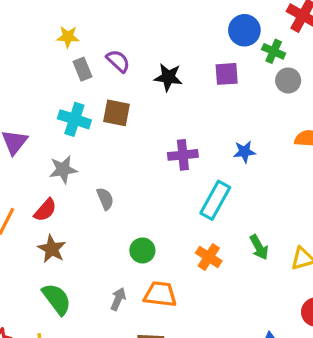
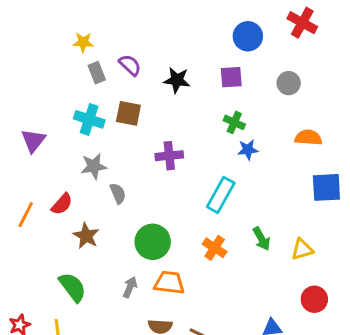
green cross: (274, 51) -> (234, 122), moved
purple cross: (183, 155) -> (169, 156), moved
gray star: (63, 170) -> (94, 166), moved
brown star: (52, 249) -> (86, 236), moved
green circle: (142, 250) -> (153, 242), size x1.5

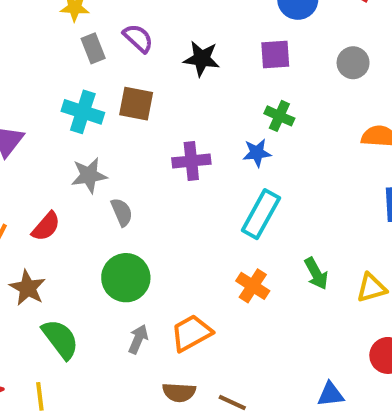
blue star: (248, 150) -> (257, 153), moved
brown star: (86, 236) -> (28, 288), moved
green circle: (153, 242) -> (126, 278), moved
orange trapezoid: (169, 283) -> (191, 333), turned -36

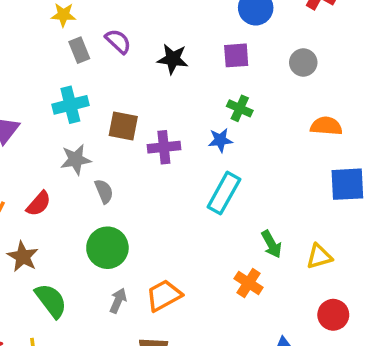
brown square: (136, 104) -> (123, 126), moved
cyan cross: (83, 112) -> (70, 105), turned -32
orange cross: (253, 286) -> (249, 283), moved

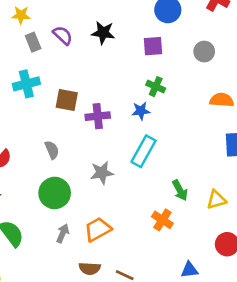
black star: (173, 59) -> (103, 33), moved
gray star: (76, 160) -> (102, 173), moved

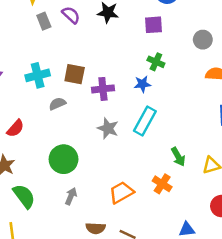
gray circle: (204, 52) -> (203, 40), moved
cyan cross: (26, 84) -> (38, 75), moved
gray semicircle: (52, 150) -> (57, 104), moved, turned -91
gray star: (102, 173) -> (108, 128), moved, turned 30
orange trapezoid: (98, 229) -> (121, 192), moved

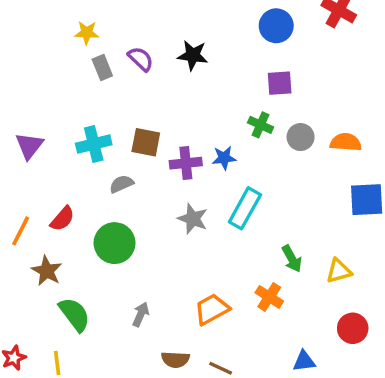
purple square: (153, 25) -> (280, 83), moved
gray circle: (203, 40) -> (301, 137), moved
blue star: (142, 84) -> (224, 158), moved
green circle: (64, 159) -> (115, 243), moved

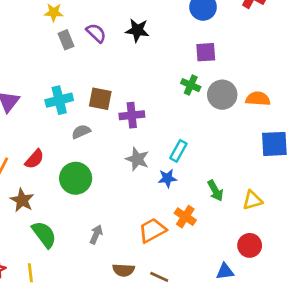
gray circle: (301, 137) -> (222, 95), size x1.4
blue star: (224, 158) -> (167, 178), moved
cyan rectangle: (245, 208) -> (178, 151), size x0.7
orange cross: (269, 297) -> (185, 217), moved
red circle: (353, 328) -> (250, 245), moved

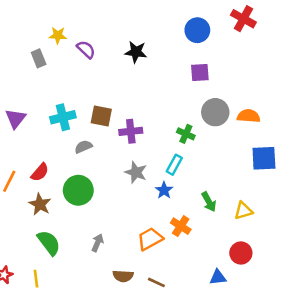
purple semicircle: (96, 33) -> (86, 49), moved
gray rectangle: (66, 40) -> (39, 58), moved
green cross: (191, 85) -> (186, 134), moved
blue star: (167, 178) -> (164, 190), turned -30
brown star: (22, 200) -> (40, 204), moved

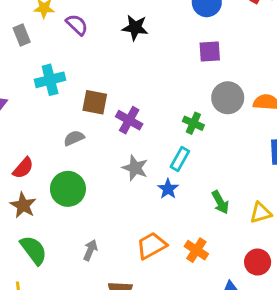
cyan cross: (63, 117) -> (50, 80), moved
purple cross: (131, 131) -> (129, 120), turned 35
orange cross: (181, 226) -> (196, 250), moved

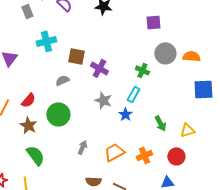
gray arrow: (90, 250) -> (82, 147), moved
orange cross: (196, 250) -> (144, 155), turned 35
red circle: (258, 262) -> (176, 156), moved

